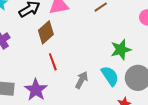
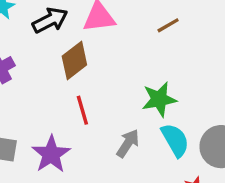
green star: (121, 50) -> (159, 99), moved

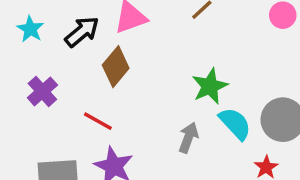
red line: (82, 110) -> (98, 121), moved, turned -32

